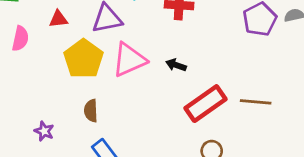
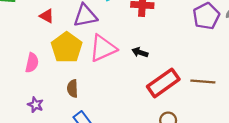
red triangle: (58, 19) -> (47, 16), turned 35
pink semicircle: (20, 39) -> (32, 63), moved

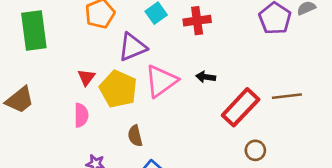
red triangle: (47, 16) -> (86, 77), moved, turned 49

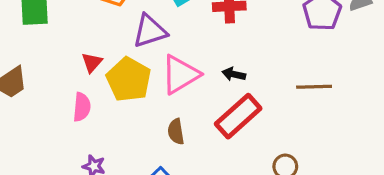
brown line: (287, 96) -> (314, 87), moved
red rectangle: (241, 107) -> (238, 116), moved
brown semicircle: (135, 136) -> (176, 132), moved

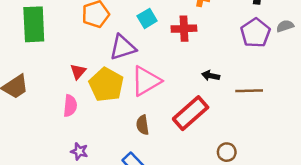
black arrow: (234, 74) -> (211, 76), moved

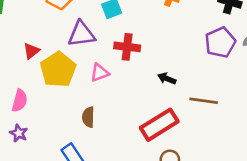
red cross: (184, 29) -> (127, 47), moved
pink triangle: (146, 81) -> (100, 73), size x0.6
pink semicircle: (70, 106) -> (20, 101), moved
red rectangle: (191, 113) -> (159, 125), moved

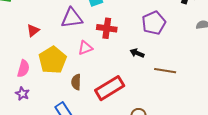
purple pentagon: (220, 42) -> (154, 23), moved
yellow pentagon: (58, 70) -> (53, 60), moved
red rectangle: (159, 125) -> (110, 88), moved

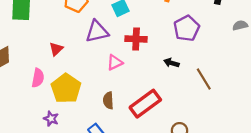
yellow pentagon: (53, 60) -> (66, 88), moved
pink semicircle: (23, 69) -> (38, 78), moved
brown line: (165, 71) -> (204, 79), turned 55

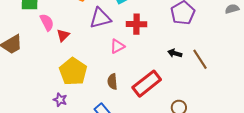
black arrow: (171, 63) -> (175, 53), moved
pink semicircle: (38, 78) -> (47, 22), moved, turned -36

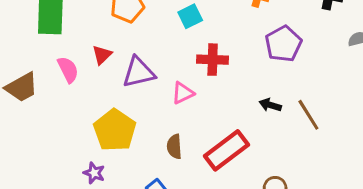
purple triangle: (100, 18) -> (139, 72), moved
pink semicircle: (47, 22) -> (68, 70), moved
red triangle: (63, 35) -> (102, 55), moved

